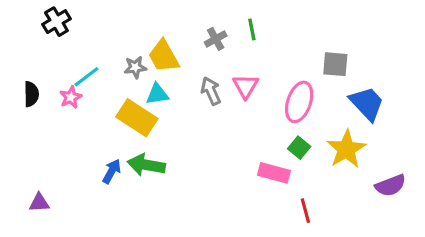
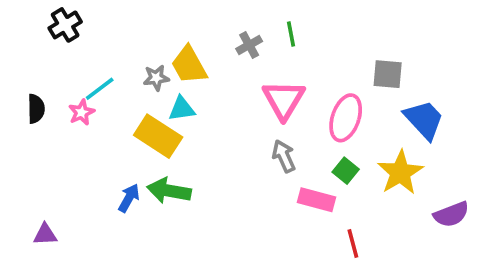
pink triangle: (246, 86) -> (284, 100), size x1.4
gray arrow: (211, 91) -> (284, 156), moved

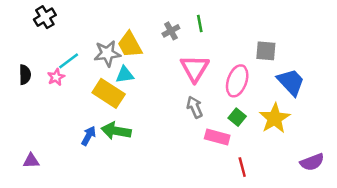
gray star: (156, 78) -> (107, 53), size x1.5
purple semicircle: (451, 214) -> (312, 162), moved

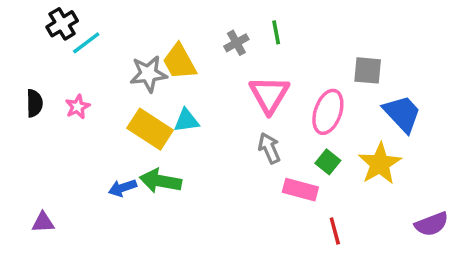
cyan line: (69, 61) -> (86, 43), moved
cyan triangle: (125, 75) -> (186, 120), moved
blue arrow: (89, 136) -> (122, 188), turned -138

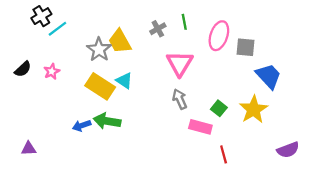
gray star: (148, 74) -> (99, 50), turned -30
black semicircle: (34, 103) -> (23, 69), turned 48
pink ellipse: (328, 112) -> (219, 36), moved
cyan triangle: (186, 120) -> (124, 81), turned 42

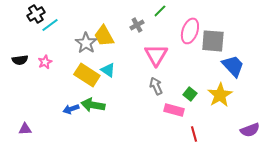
green line: (184, 22) -> (160, 11), moved, turned 56
gray square: (245, 47) -> (213, 41), size x1.4
black semicircle: (23, 69) -> (20, 60), turned 35

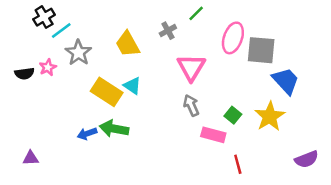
gray star: (86, 43) -> (78, 53), moved
pink star: (45, 62) -> (48, 67), moved

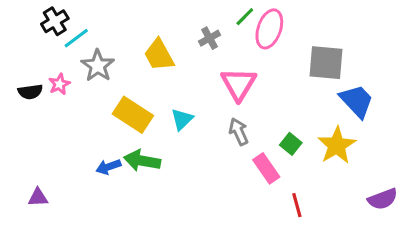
pink ellipse: (233, 38) -> (269, 29), moved
cyan triangle: (132, 86) -> (182, 119), moved, turned 42
pink rectangle: (213, 135) -> (266, 168), turned 40

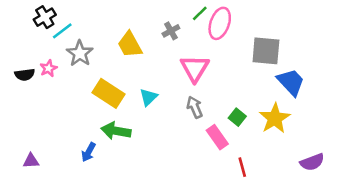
blue arrow: (108, 167) -> (88, 152), moved, turned -42

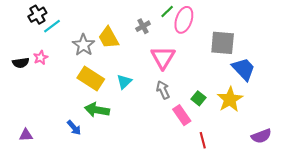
gray star: (80, 53) -> (83, 45), moved
blue arrow: (88, 152) -> (74, 128), turned -70

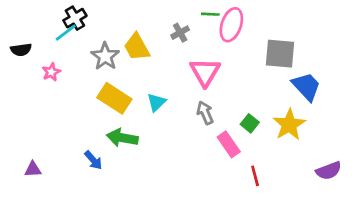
green line: (167, 12) -> (210, 14), turned 48
black cross: (37, 15) -> (75, 18), moved
black semicircle: (21, 63) -> (21, 50), moved

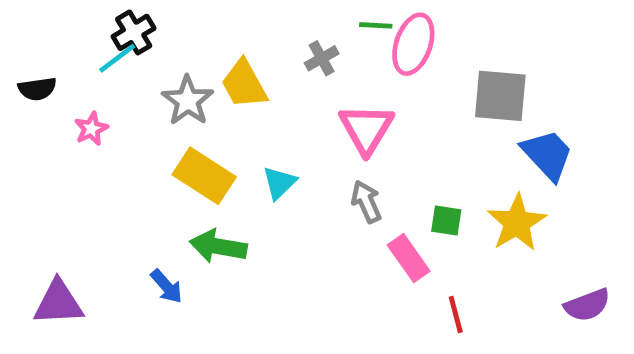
green square: (250, 123) -> (446, 220), turned -30
purple triangle: (33, 169) -> (58, 303), size x1.6

